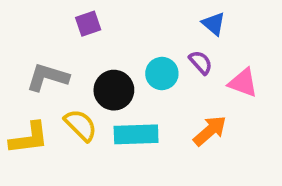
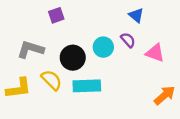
orange arrow: (210, 131) -> (164, 95), moved

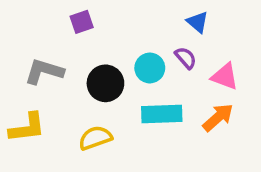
yellow semicircle: (52, 80) -> (95, 138), moved, turned -65
cyan rectangle: (87, 86) -> (162, 114), moved
orange arrow: (164, 95) -> (218, 117), moved

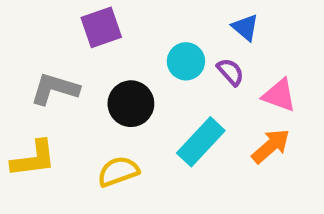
purple square: (82, 22) -> (101, 27), size x1.4
cyan circle: (150, 68) -> (186, 61), moved
cyan rectangle: (162, 114) -> (201, 142), turned -45

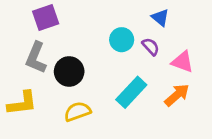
purple square: (101, 27) -> (46, 18), moved
gray L-shape: (55, 89) -> (36, 58), turned -84
black circle: (131, 104) -> (69, 71), moved

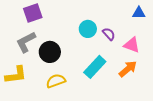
blue triangle: (160, 18) -> (139, 13), moved, turned -40
gray L-shape: (36, 58) -> (26, 42), turned 40

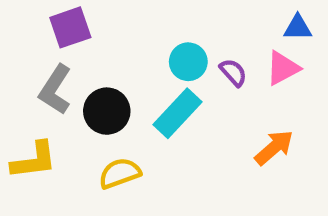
gray L-shape: (26, 42) -> (55, 90), turned -30
pink triangle: (132, 45) -> (283, 68), moved, turned -48
cyan rectangle: (95, 67) -> (178, 113), moved

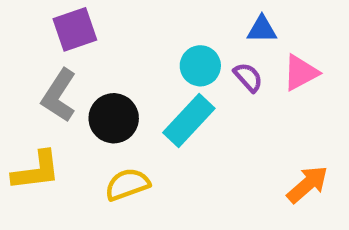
blue triangle: (298, 27) -> (262, 29), moved
orange arrow: (274, 148) -> (307, 184), moved

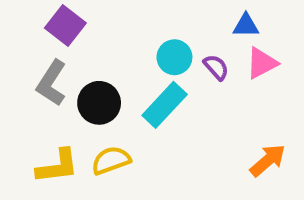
purple square: (75, 29) -> (65, 25), turned -33
blue triangle: (262, 29) -> (246, 25), moved
yellow L-shape: (36, 171) -> (57, 166), moved

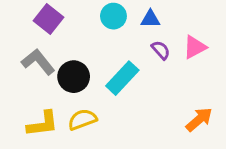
blue triangle: (246, 25) -> (150, 19), moved
cyan circle: (174, 57) -> (113, 16), moved
gray L-shape: (51, 83) -> (38, 62), turned 108

